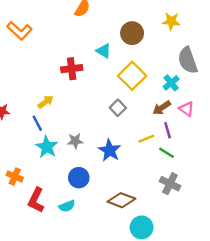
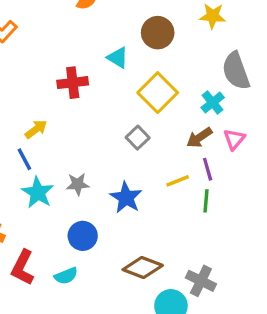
pink triangle: (187, 109) -> (234, 139), turned 35
green line: (166, 153) -> (206, 201), turned 63
gray cross: (170, 184) -> (201, 281), moved

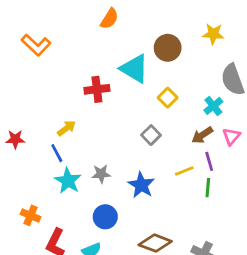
cyan triangle: (118, 58) -> (134, 69), size x1.6
yellow square: (158, 93) -> (168, 98), size x0.6

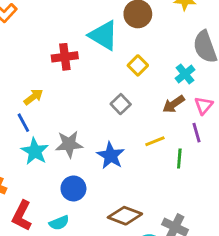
purple line: (209, 161) -> (196, 133), moved
gray star: (101, 174) -> (69, 144), size x1.4

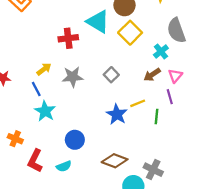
yellow square: (138, 65) -> (130, 33), moved, size x1.5
gray star: (69, 144) -> (73, 77), moved
blue star: (111, 156) -> (117, 114), moved

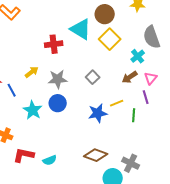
blue line: (36, 89) -> (12, 90), moved
blue star: (117, 114) -> (98, 113), turned 30
blue circle: (75, 140) -> (58, 103), moved
red L-shape: (35, 161) -> (24, 155), turned 75

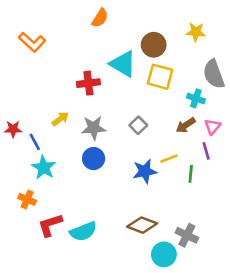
yellow square: (110, 39) -> (160, 77), turned -30
cyan cross: (138, 56) -> (196, 98), turned -32
cyan star: (33, 110) -> (44, 167), moved
red L-shape: (24, 155) -> (50, 225), turned -30
cyan semicircle: (50, 160) -> (83, 231), size x1.5

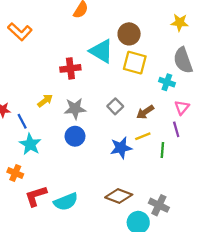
yellow star: (196, 32) -> (180, 22), moved
brown arrow: (186, 125) -> (145, 112), moved

